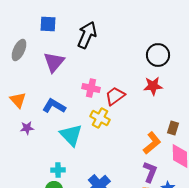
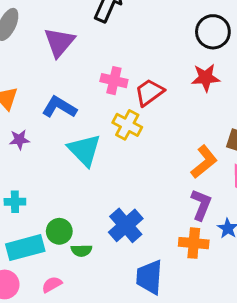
cyan cross: (58, 170) -> (15, 202), moved

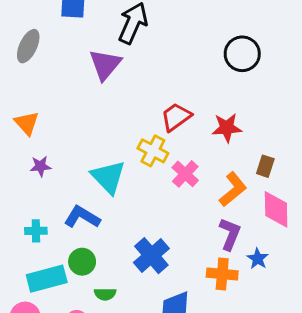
purple triangle: (59, 42) -> (105, 65), moved
red star: (206, 78) -> (227, 128), moved
pink cross: (114, 81) -> (185, 174), moved, turned 30
blue L-shape: (59, 107) -> (82, 217), moved
green semicircle: (81, 250) -> (105, 294), moved

